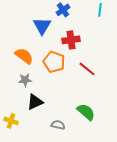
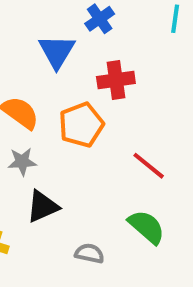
orange pentagon: (54, 62) -> (81, 125), turned 30
red line: (87, 69) -> (149, 166), moved

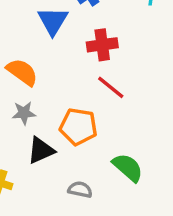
orange pentagon: (81, 125) -> (78, 127), moved, turned 30
red line: (149, 166) -> (111, 87), moved

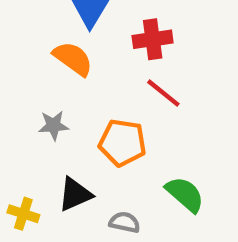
orange semicircle: (22, 72) -> (73, 59), moved
black triangle: (41, 150) -> (75, 194), moved

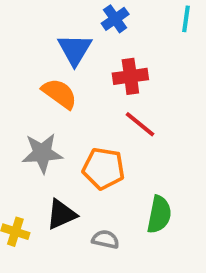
gray star: (54, 125) -> (42, 153), size x1.5
green semicircle: (185, 194) -> (159, 214), turned 60

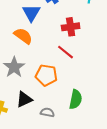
red cross: (130, 76) -> (71, 27), moved
gray star: (42, 153) -> (14, 67), turned -30

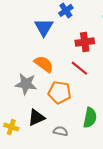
orange semicircle: (23, 36) -> (44, 64), moved
gray star: (14, 67) -> (26, 84), turned -30

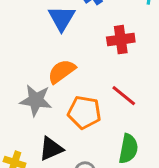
orange semicircle: (44, 64) -> (62, 71), turned -72
red line: (79, 68) -> (124, 96), moved

